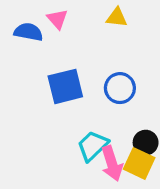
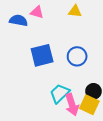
pink triangle: (57, 19) -> (37, 12), turned -32

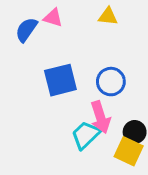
blue semicircle: (18, 20) -> (26, 30), turned -66
pink arrow: (72, 105) -> (100, 117), moved

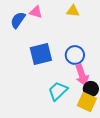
pink arrow: (100, 117) -> (82, 75), moved

